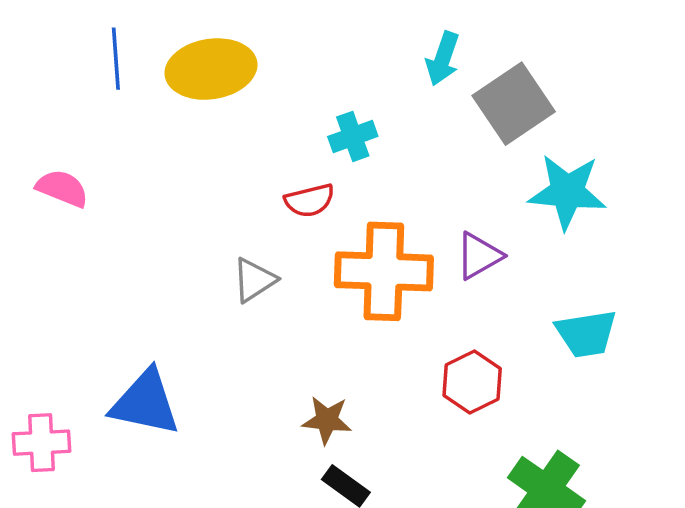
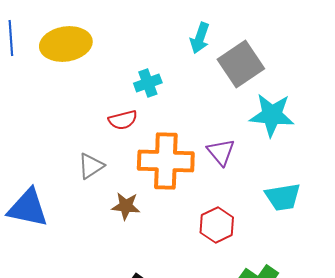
purple triangle: (479, 256) -> (221, 152), turned -40
blue triangle: (145, 403) -> (28, 208), moved
brown star: (327, 420) -> (126, 206), moved

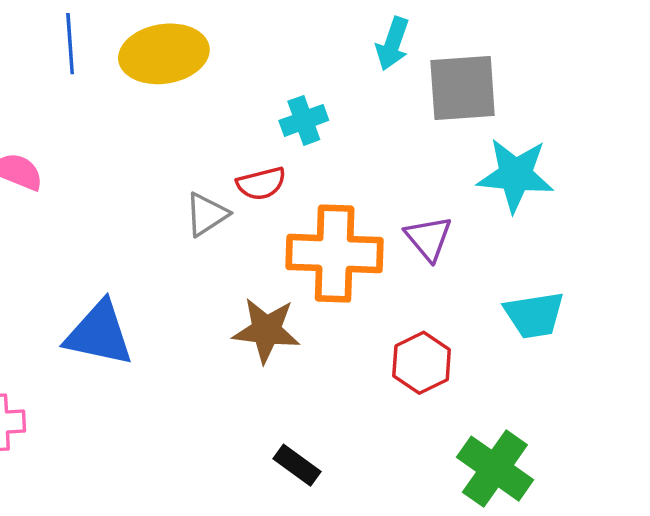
gray square: (241, 64) -> (463, 88), turned 30
gray triangle: (91, 166) -> (207, 214), moved
brown star: (126, 206) -> (266, 330), size x1.4

